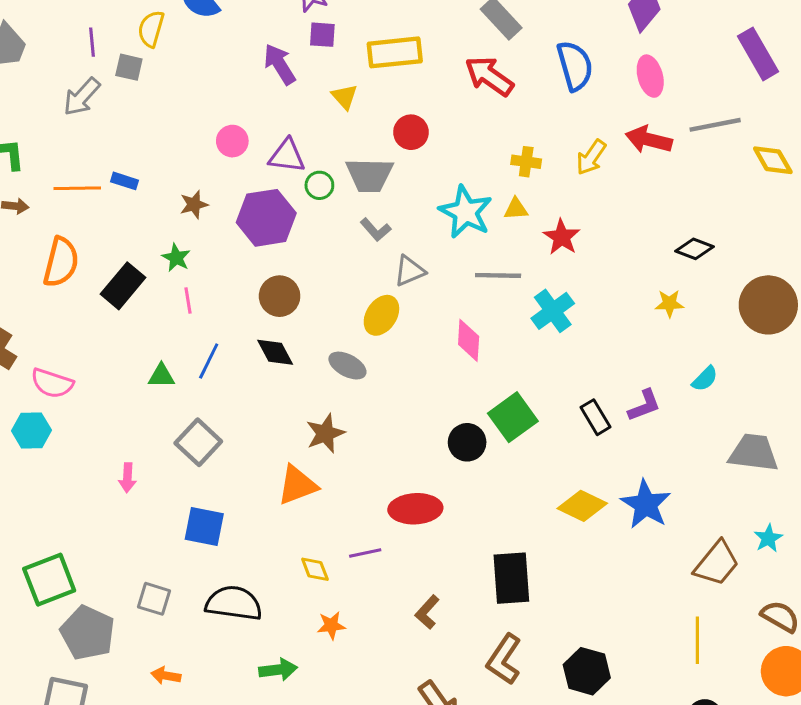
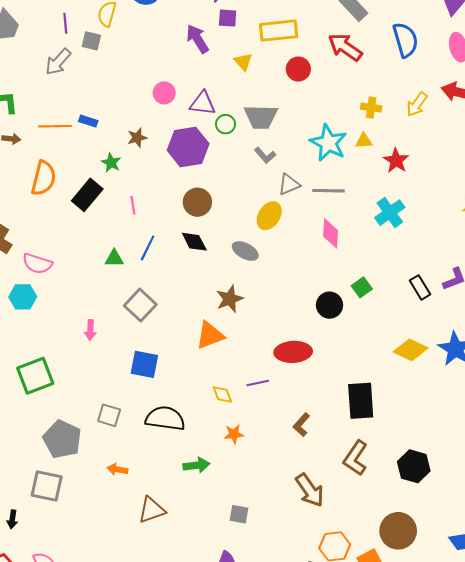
red circle: (411, 132) -> (298, 69), moved
green star: (176, 258) -> (111, 163), moved
gray line: (498, 275) -> (328, 191), moved
green square: (513, 417) -> (362, 287), size x0.6
green square: (49, 580) -> (35, 376), moved

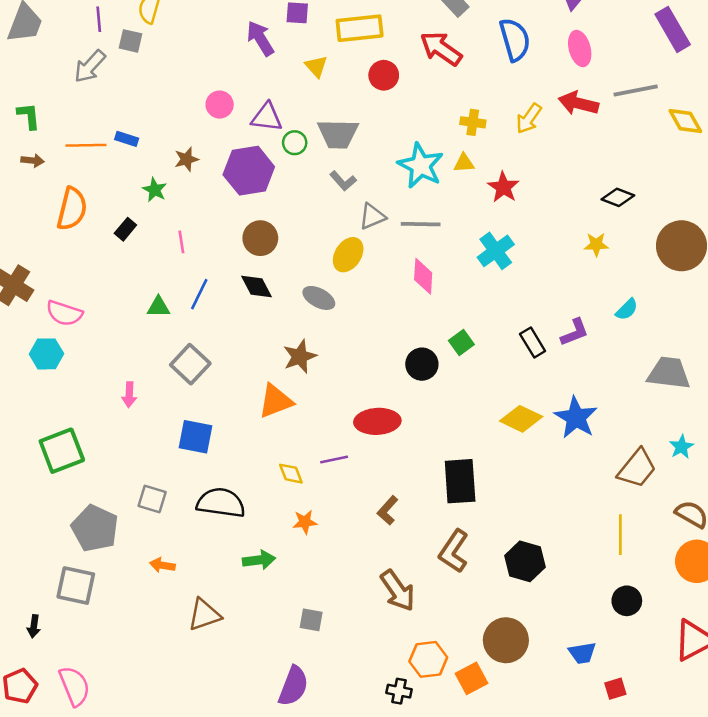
black rectangle: (87, 195) -> (125, 229), size x0.6

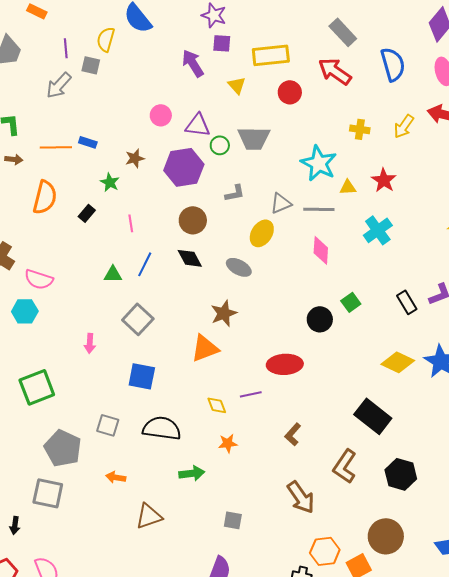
yellow triangle: (464, 163) -> (348, 187), moved
gray L-shape: (343, 181) -> (235, 193), moved, turned -60
black rectangle: (460, 481) -> (373, 416), moved, turned -48

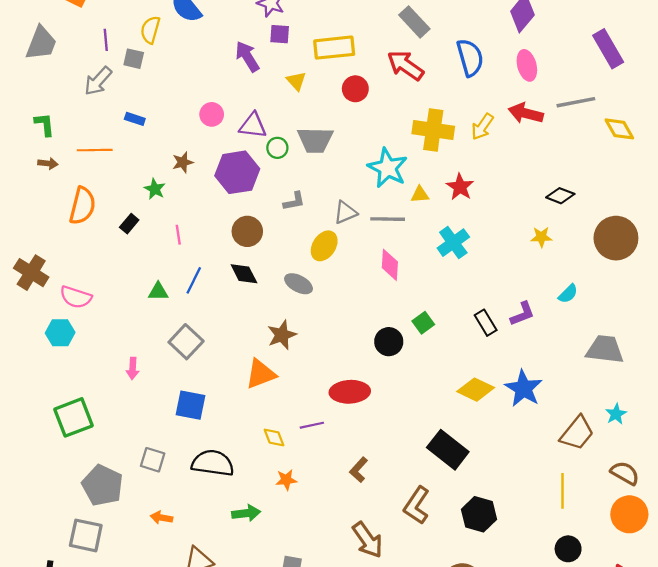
yellow cross: (360, 129) -> (433, 130), size x1.8
blue rectangle: (88, 142) -> (135, 119), moved

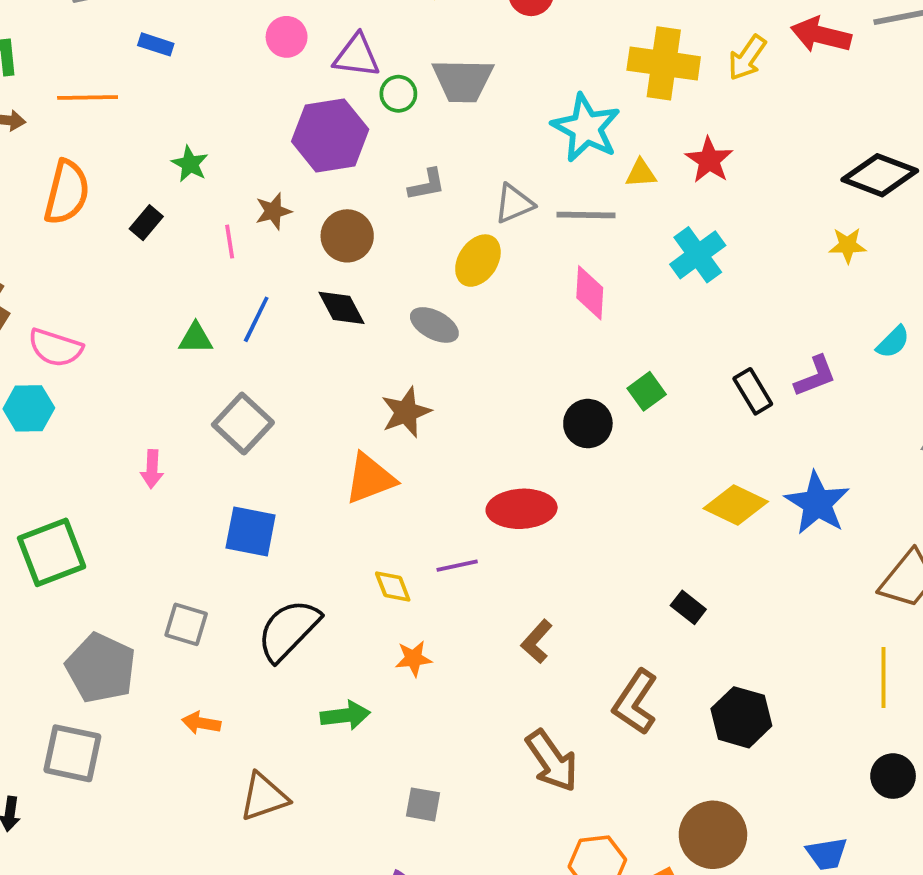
brown star: (183, 162) -> (273, 211), moved
black diamond: (560, 196) -> (880, 175), size x1.5
black rectangle: (448, 450) -> (688, 607), size x0.5
black semicircle: (213, 463) -> (288, 630), turned -54

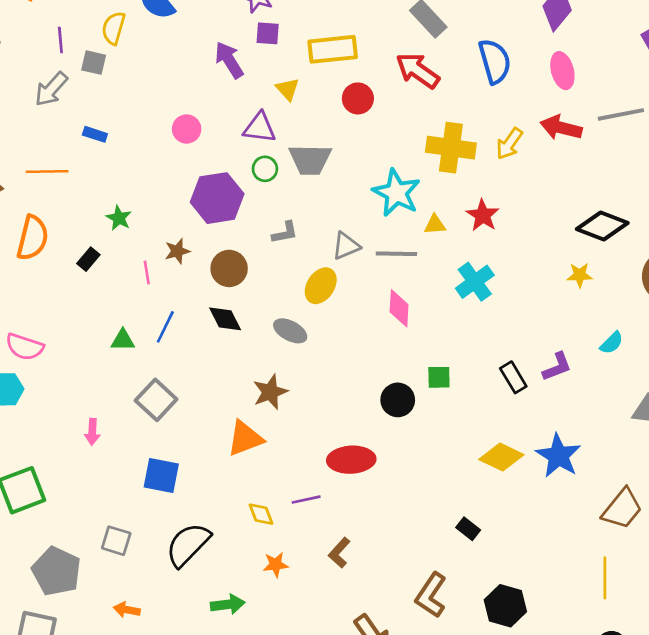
purple triangle: (357, 56) -> (260, 128), moved
green square: (647, 391) -> (439, 377), turned 35
brown L-shape: (537, 641) -> (339, 553), moved

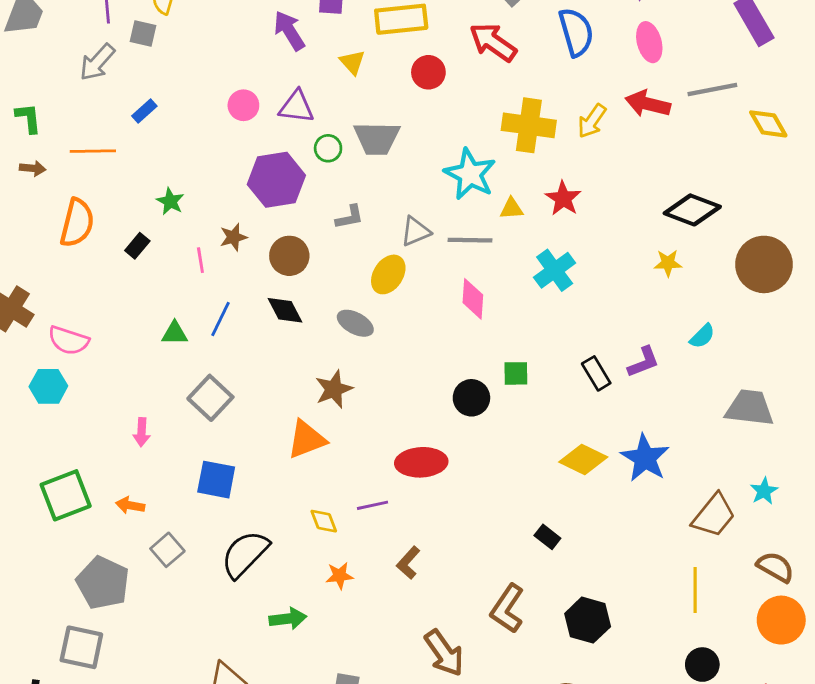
purple triangle: (260, 128) -> (296, 107), moved
blue rectangle: (95, 134) -> (144, 111), turned -60
gray square: (116, 541) -> (167, 550), turned 32
orange arrow: (127, 610) -> (130, 505), moved

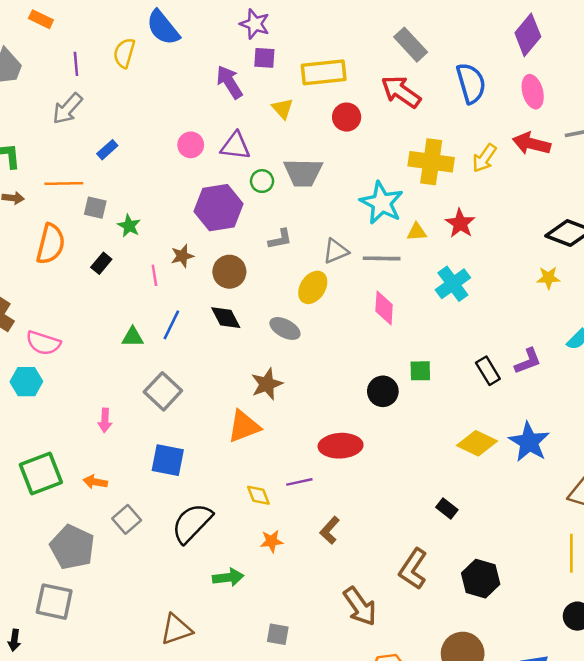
gray square: (143, 34) -> (95, 208), moved

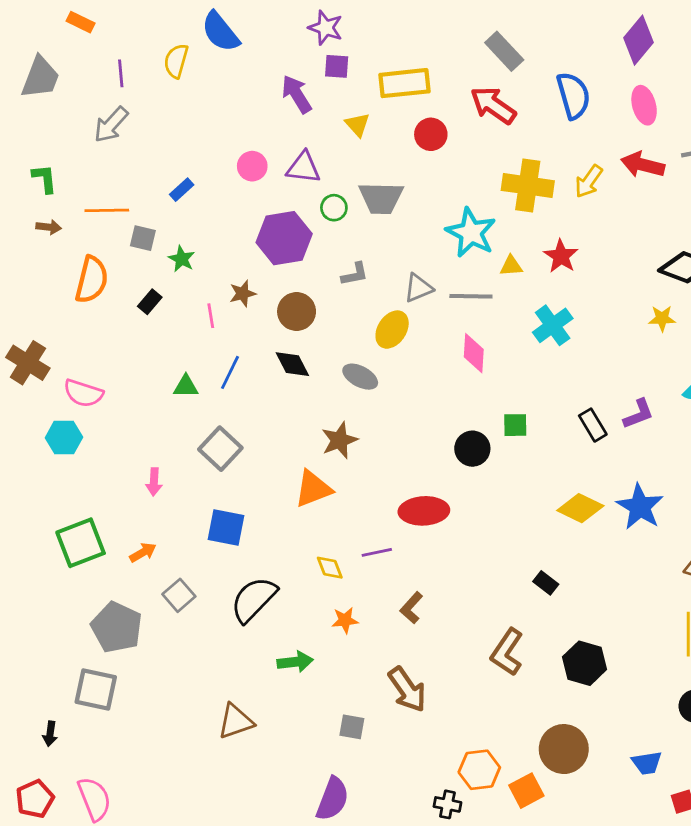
blue rectangle: (107, 150) -> (182, 190), moved
orange arrow: (95, 482) -> (143, 552), turned 140
brown arrow: (360, 606) -> (407, 689), moved

